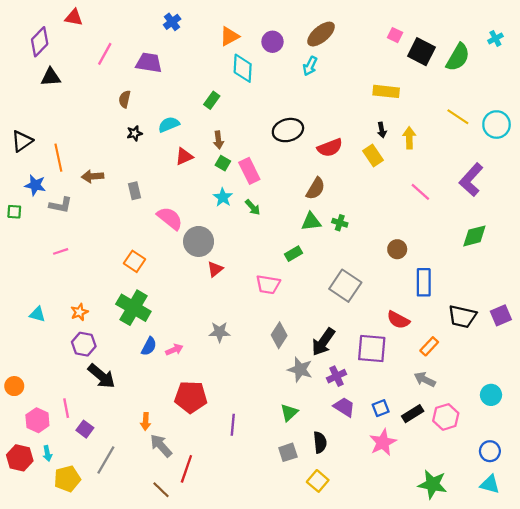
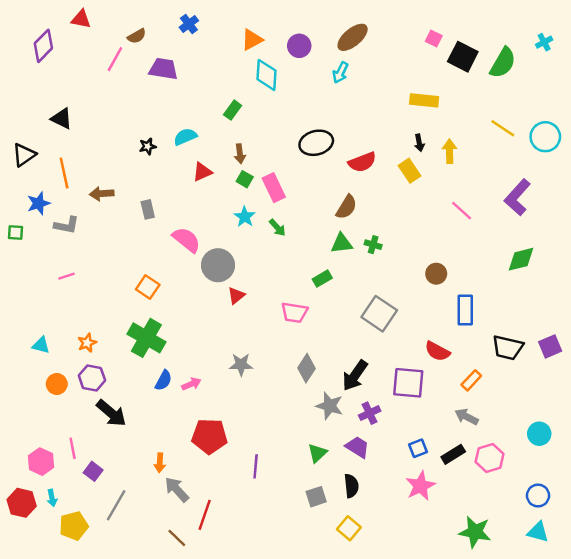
black triangle: (51, 77) -> (62, 119), moved, turned 30
brown semicircle: (125, 99) -> (137, 36), moved, turned -133
blue star: (35, 185) -> (39, 203), turned -30
orange circle: (14, 386) -> (57, 384), moved
purple trapezoid: (344, 407) -> (357, 447), moved

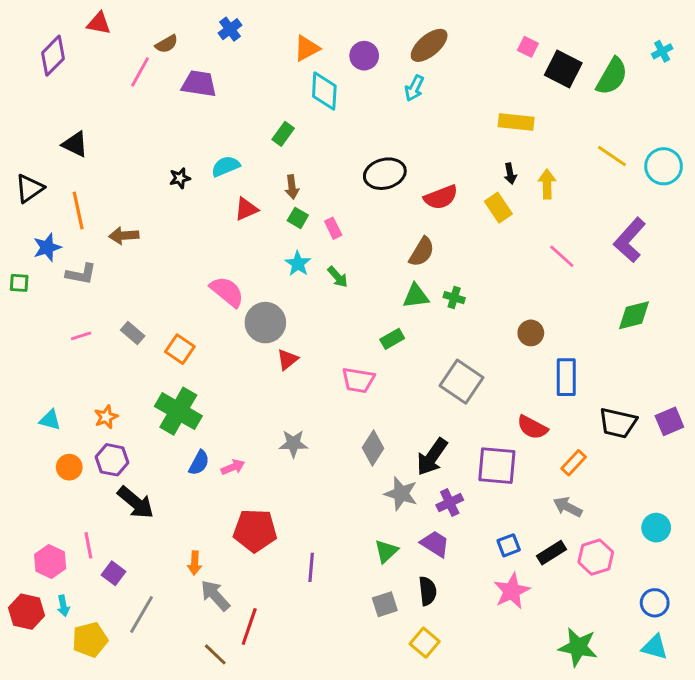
pink rectangle: (274, 188) -> (333, 228), size x0.6
gray rectangle: (148, 209) -> (133, 333), moved, turned -36

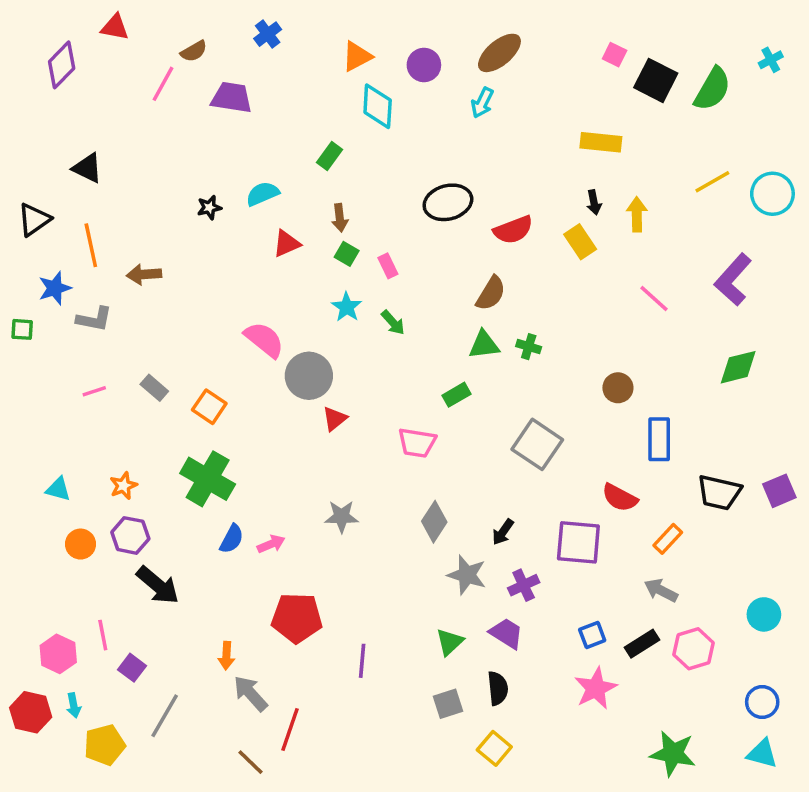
yellow line: (612, 156) -> (712, 182), turned -64
black arrow: (432, 457) -> (503, 532), size x0.6

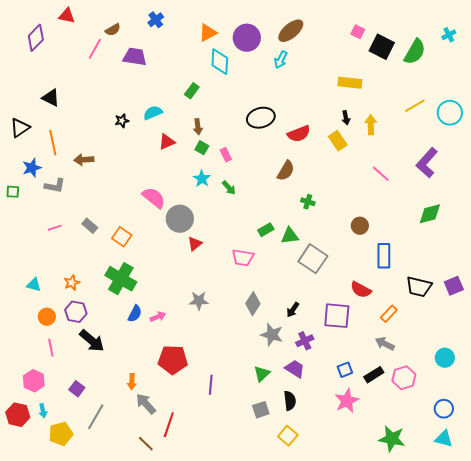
purple circle: (424, 65) -> (247, 38), size x1.4
green triangle: (484, 345) -> (290, 236), moved
pink line: (103, 635) -> (51, 348), moved

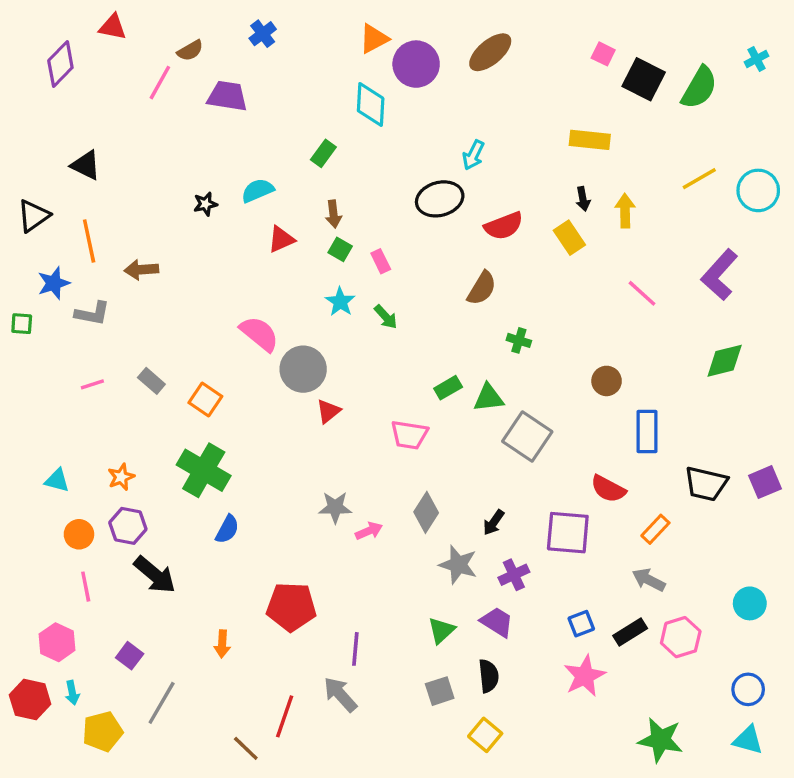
orange triangle: (208, 33) -> (374, 39), moved
cyan arrow: (281, 60) -> (473, 155), moved
pink arrow: (158, 317) -> (369, 531), moved
gray arrow: (146, 404) -> (340, 694), moved

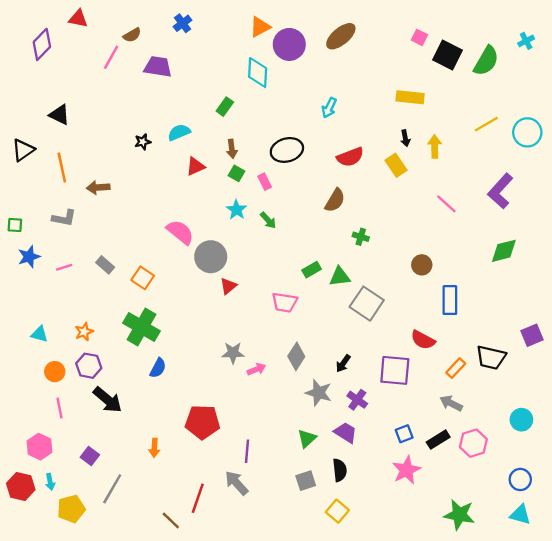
black ellipse: (440, 199) -> (287, 150), moved
blue star: (54, 283) -> (29, 257), moved
black trapezoid: (706, 484) -> (491, 358), moved
purple cross: (514, 575) -> (357, 400), turned -30

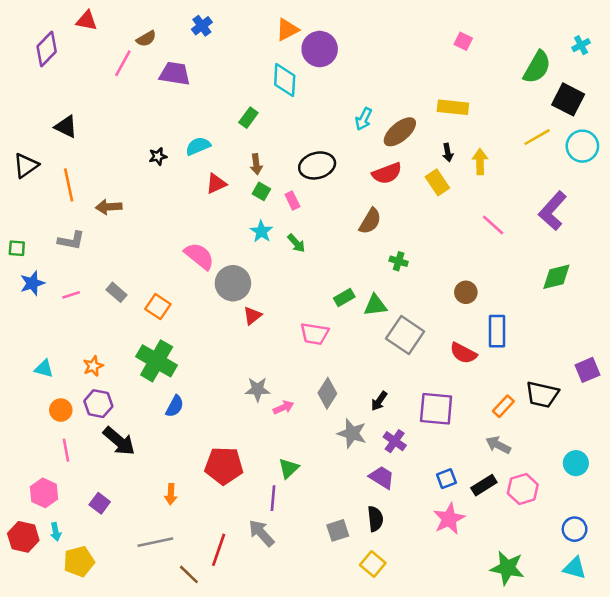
brown ellipse: (341, 36) -> (400, 132), moved
black square: (448, 55) -> (568, 99), moved
red semicircle: (423, 340) -> (463, 353), moved
green triangle: (307, 438) -> (289, 468), moved
gray line: (112, 489) -> (155, 542), moved, turned 48

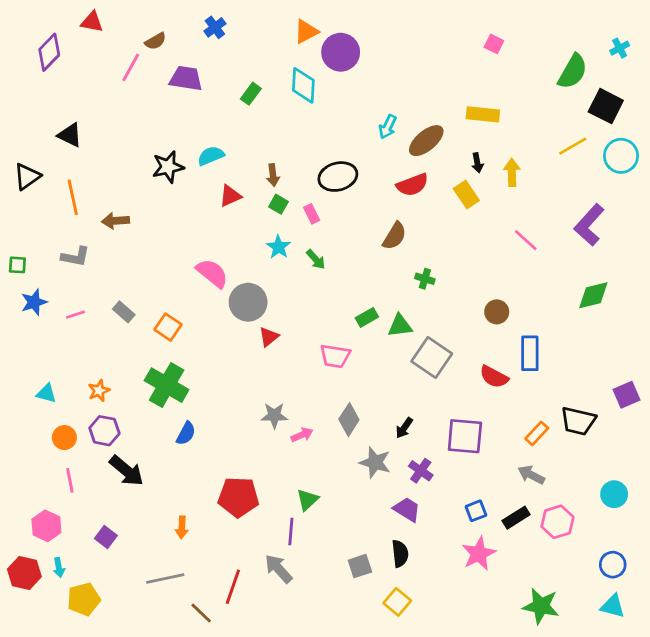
green rectangle: (248, 118) -> (251, 94), moved
black star: (158, 156) -> (168, 167), size x1.6

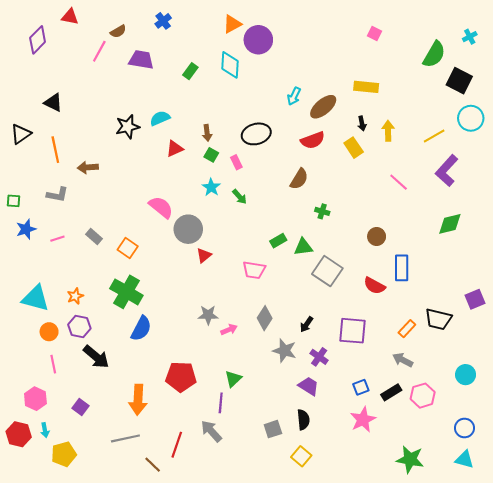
yellow line: (573, 146) -> (434, 136), moved
cyan triangle: (46, 393) -> (35, 298), size x1.8
blue semicircle: (186, 433) -> (141, 329), size x1.4
orange arrow: (182, 527) -> (138, 400), size x1.8

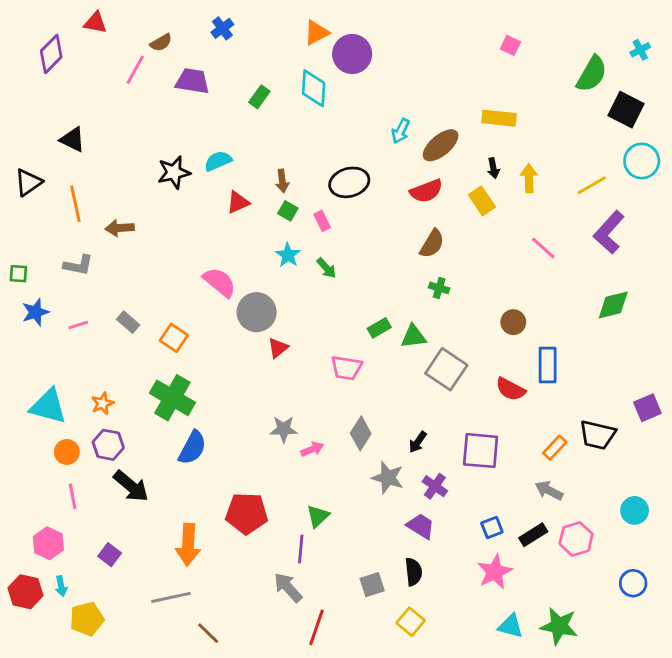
brown semicircle: (299, 179) -> (432, 244), moved
red line: (177, 445) -> (316, 627), moved
cyan triangle: (464, 459) -> (510, 626), moved

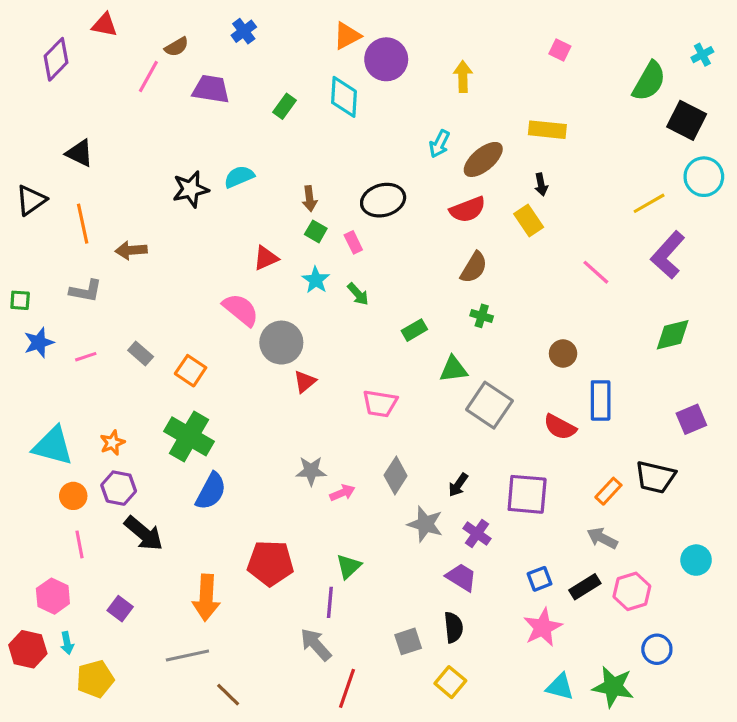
yellow arrow: (529, 178) -> (463, 77), moved
red triangle: (238, 202) -> (266, 258), moved
green rectangle: (379, 328) -> (414, 330), moved
purple square: (647, 408) -> (691, 419), moved
blue circle: (633, 583) -> (657, 649), moved

